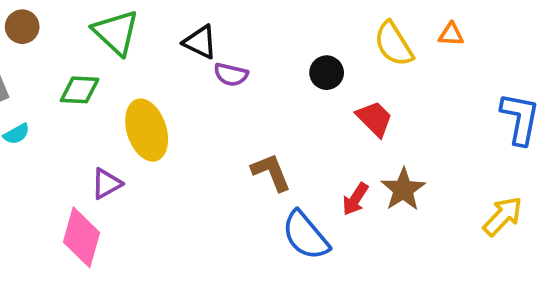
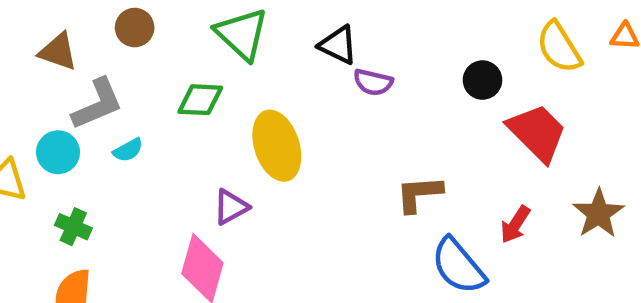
red trapezoid: (374, 119) -> (537, 133), size x1.4
brown L-shape: (271, 172) -> (419, 194), turned -72
brown star: (403, 189) -> (598, 214), moved

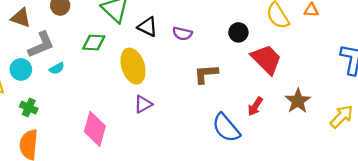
black triangle: (338, 45) -> (148, 27), moved
brown L-shape: (419, 194) -> (206, 74), moved
purple triangle: (231, 207) -> (143, 104), moved

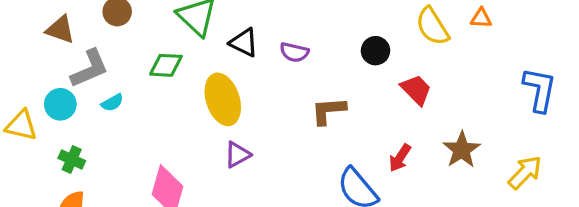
red trapezoid: (266, 59) -> (416, 90), size x0.7

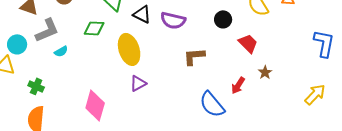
purple semicircle: (294, 52) -> (173, 20), size x1.4
cyan circle: (60, 104) -> (17, 44), moved
brown star: (462, 150) -> (265, 72), moved, size x0.6

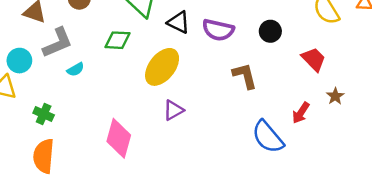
black circle: (223, 19) -> (270, 31), moved
yellow ellipse: (129, 49) -> (162, 67), turned 56
brown L-shape: (194, 56) -> (245, 76), turned 80

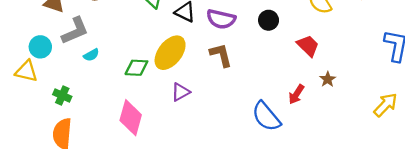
green diamond: (117, 40) -> (136, 68), moved
brown L-shape: (245, 76) -> (221, 55), moved

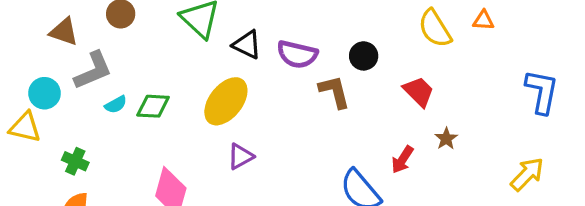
brown L-shape: (221, 55) -> (334, 92), moved
green diamond: (136, 68) -> (153, 106), moved

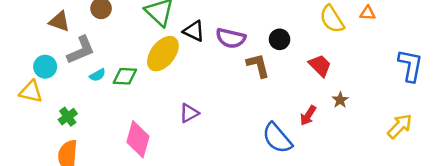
yellow ellipse: (226, 101) -> (163, 54), moved
green cross: (75, 161) -> (68, 117), turned 30

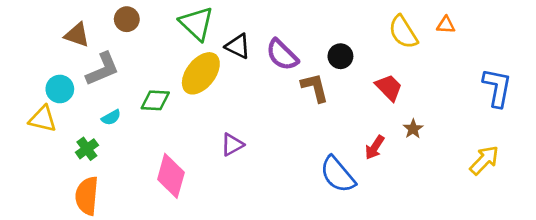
purple semicircle: (231, 38) -> (282, 55), turned 32
cyan semicircle: (97, 75) -> (111, 117), moved

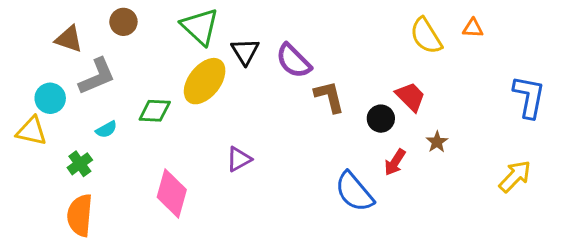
black triangle: (238, 46) -> (245, 51), turned 32
black circle: (340, 56) -> (381, 119), moved

